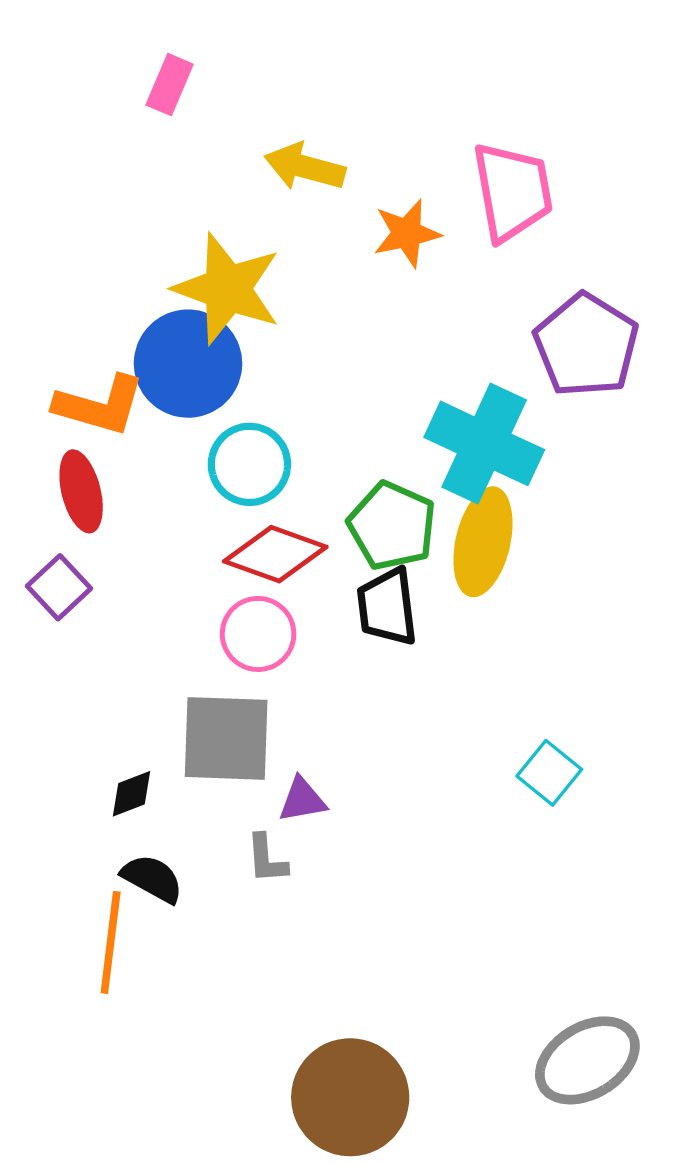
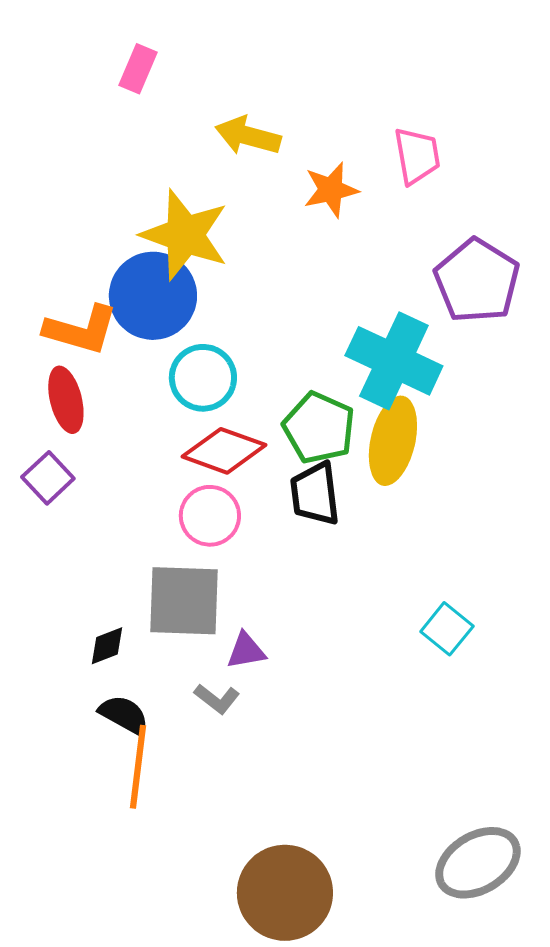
pink trapezoid: (512, 192) -> (417, 156), size x0.7
gray L-shape: (267, 859) -> (217, 699), turned -48
orange line: (111, 942) -> (138, 767), moved

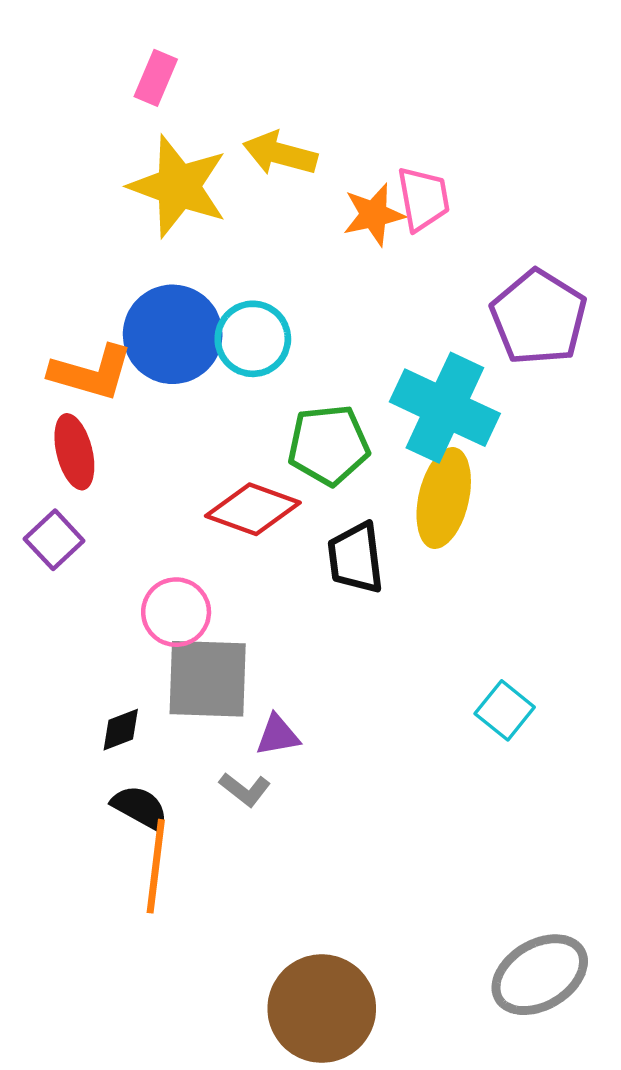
pink trapezoid: (417, 156) -> (423, 199), moved
yellow star: (185, 235) -> (178, 186), moved
cyan circle: (203, 378) -> (253, 339), moved
green pentagon: (319, 428) -> (329, 445), moved, turned -30
pink circle: (210, 516) -> (176, 612), moved

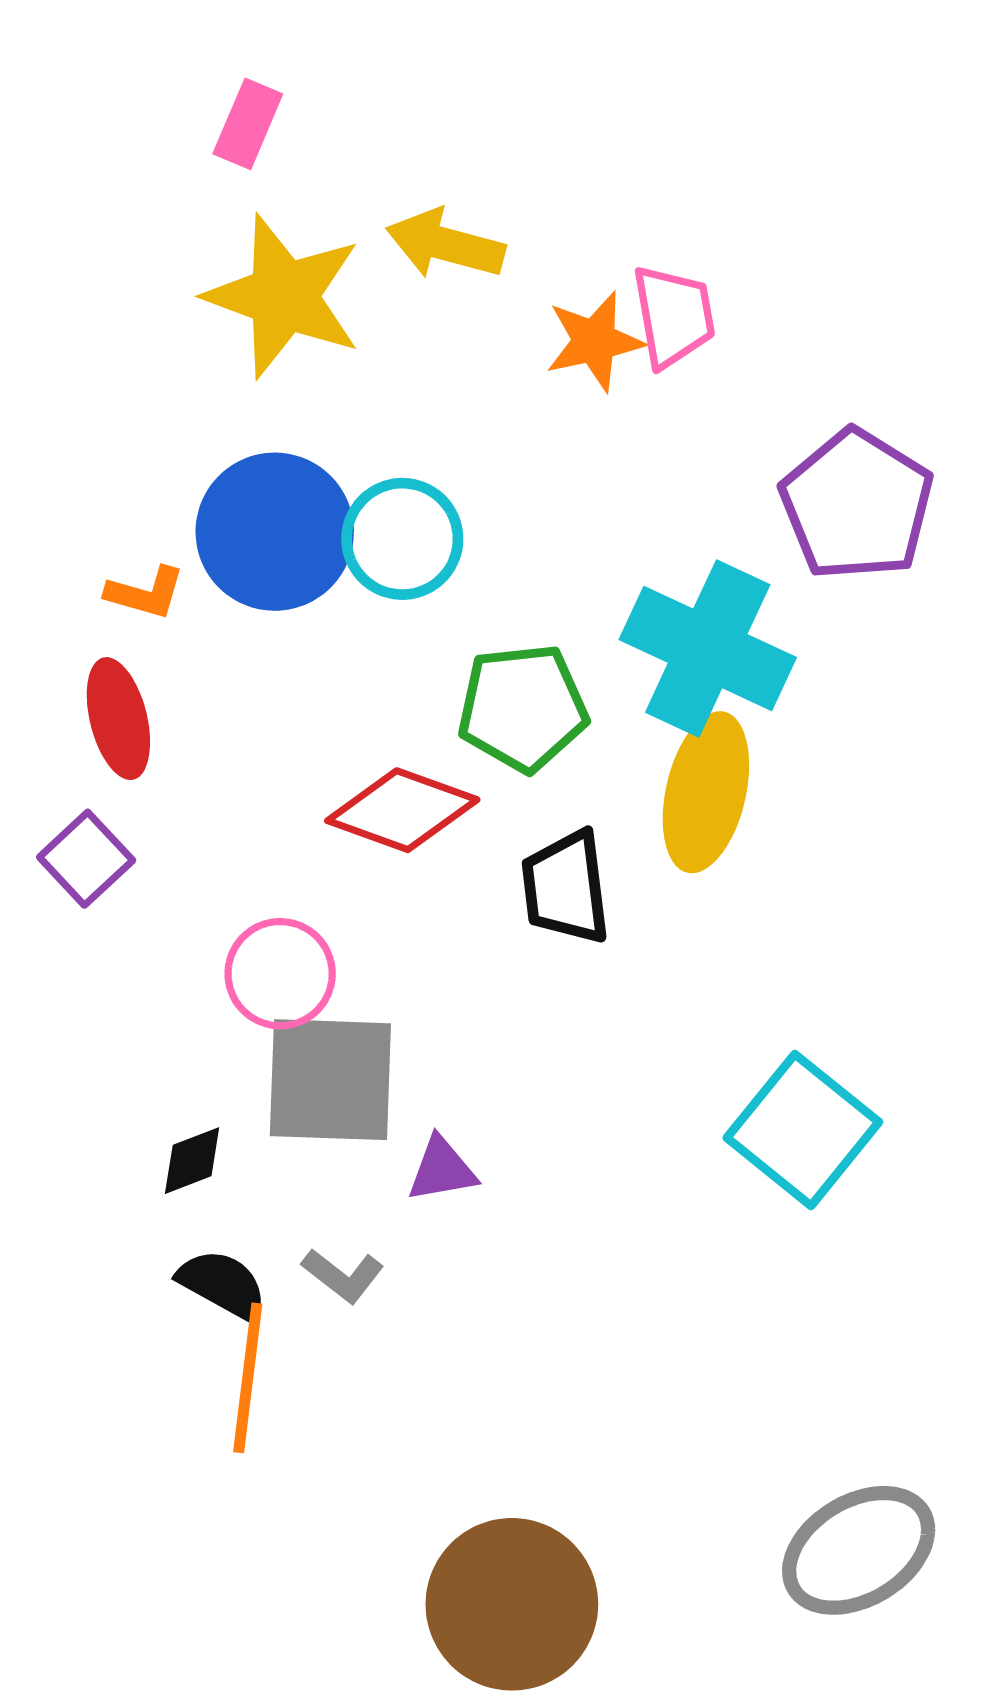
orange L-shape: (91, 373) -> (145, 593), size x0.6
cyan square: (505, 710) -> (803, 1130), size x1.6
gray L-shape: (245, 789) -> (343, 1276), moved

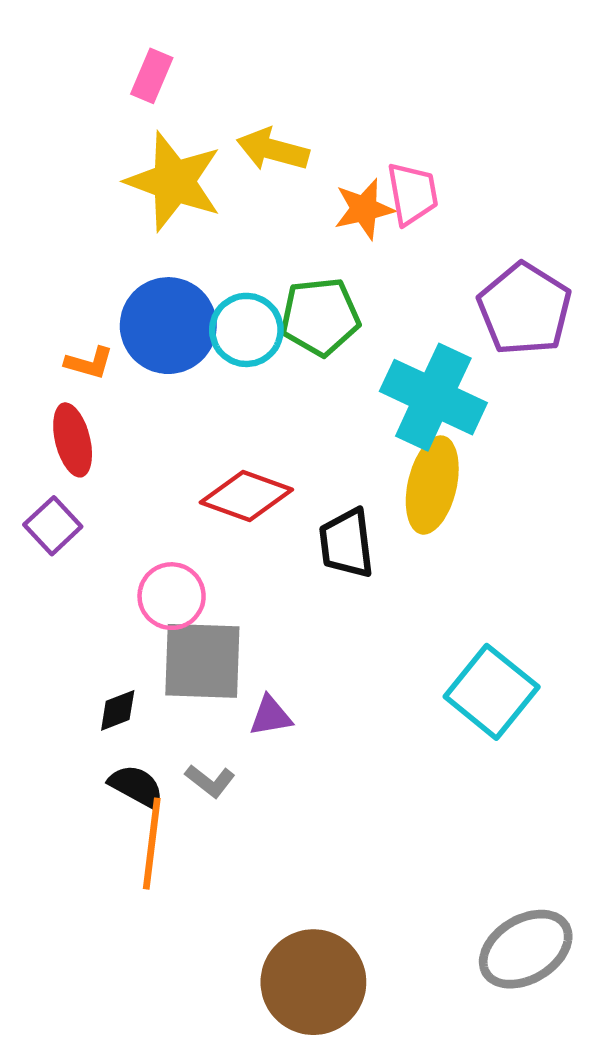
green pentagon: (523, 708) -> (320, 317), moved

